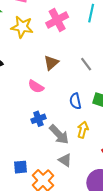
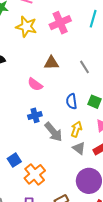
brown triangle: (51, 63) -> (51, 63), turned 35
gray triangle: (65, 160) -> (79, 148), moved
blue square: (20, 167) -> (14, 160), turned -32

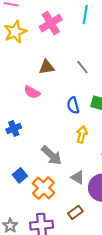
yellow star: (26, 27) -> (15, 32), turned -30
blue cross: (35, 115) -> (14, 129), moved
gray arrow: (53, 132) -> (51, 155), moved
gray triangle: (79, 148) -> (78, 177), moved

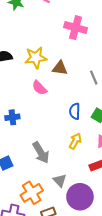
pink cross: (51, 23) -> (76, 28), turned 30
yellow star: (15, 32) -> (36, 58), moved
orange cross: (43, 188) -> (32, 193), moved

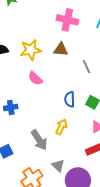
brown triangle: (60, 68) -> (61, 49), moved
yellow arrow: (75, 141) -> (61, 127), moved

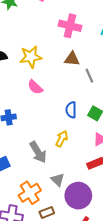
brown triangle: (61, 49) -> (72, 59), moved

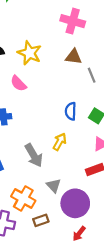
yellow star: (31, 57) -> (29, 53), turned 30
pink semicircle: (35, 87) -> (18, 83), moved
orange cross: (30, 193) -> (23, 199), turned -30

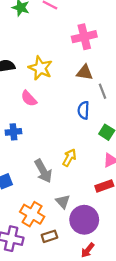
pink cross: (73, 21) -> (84, 37), turned -30
blue semicircle: (71, 111) -> (84, 110), moved

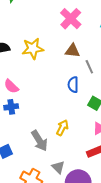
pink cross: (84, 37) -> (71, 19), turned -30
yellow star: (40, 68) -> (33, 49), turned -30
pink semicircle: (29, 99) -> (11, 86), moved

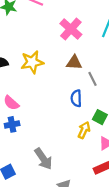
yellow arrow: (62, 128) -> (84, 130), moved

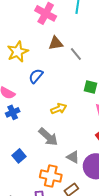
blue semicircle: (76, 98) -> (36, 76), moved, turned 56
yellow arrow: (84, 130) -> (59, 109), moved, turned 56

